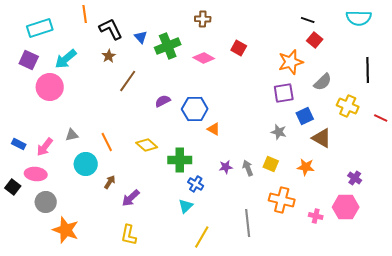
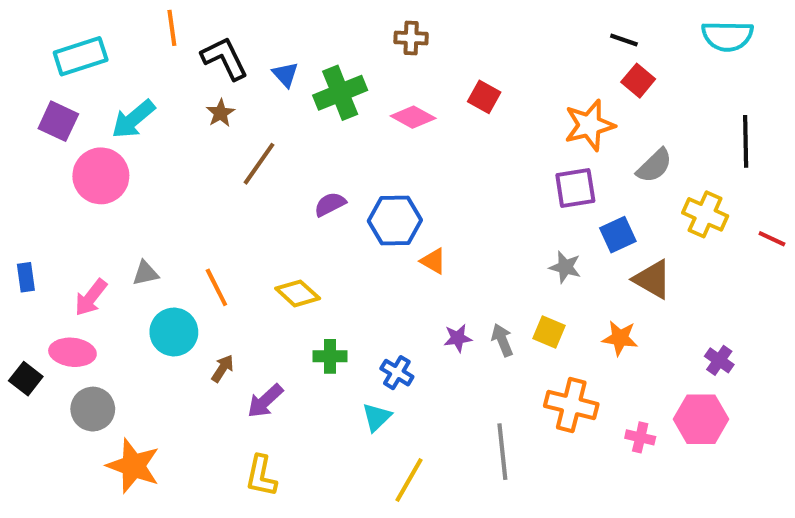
blue rectangle: (19, 144) -> (26, 277), moved, turned 56
green cross: (180, 160) -> (330, 356), moved, size x0.7

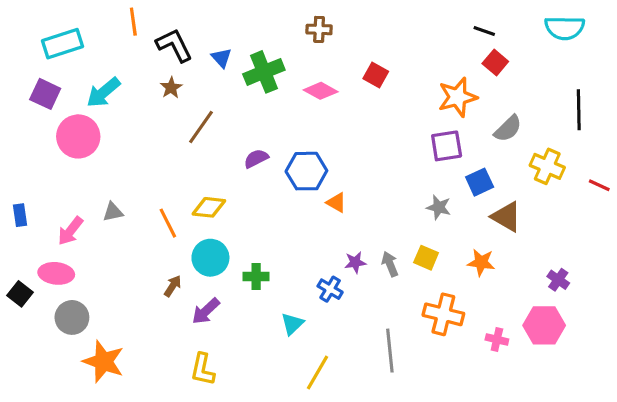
yellow diamond: (298, 293) -> (209, 207), moved, turned -36
cyan circle: (174, 332) -> (210, 258), moved
blue cross: (397, 373) -> (330, 289), moved

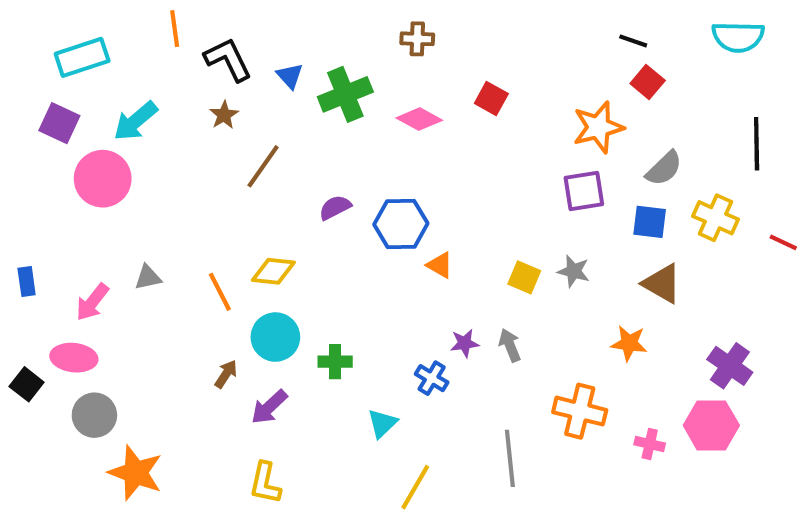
blue square: (480, 182) -> (650, 222), moved, turned 32
yellow square: (426, 258) -> (524, 277), moved
purple cross: (558, 280) -> (730, 366), size x1.5

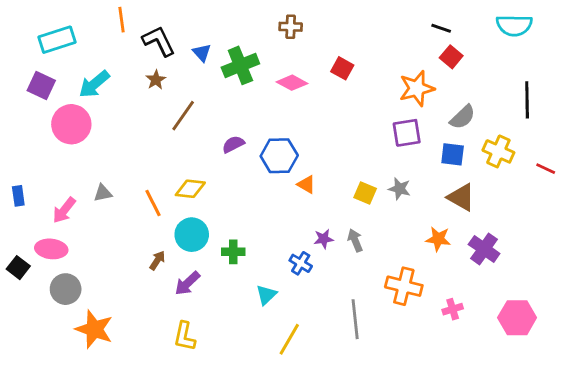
purple cross: (730, 366) -> (484, 249), moved
pink hexagon: (711, 425) -> (517, 318), moved
pink cross: (650, 444) -> (453, 309), turned -30

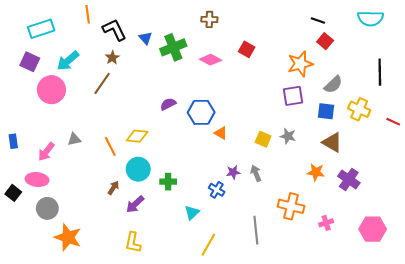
brown line: (183, 116) -> (102, 83), moved

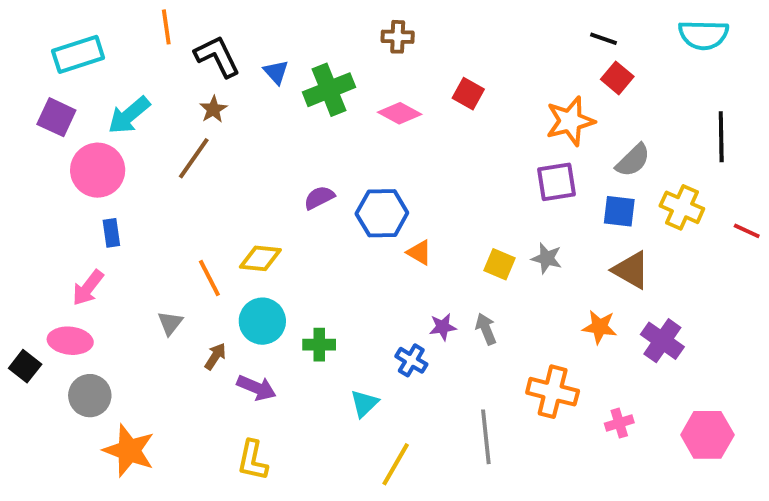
gray triangle: (74, 139) -> (170, 323), moved, turned -40
blue rectangle: (13, 141) -> (111, 233), moved
purple arrow: (135, 204) -> (256, 388), turned -114

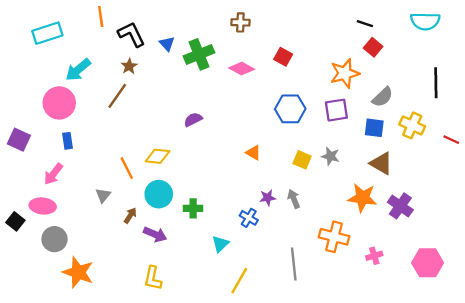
purple square: (56, 117) -> (19, 140), moved
blue hexagon: (382, 213) -> (290, 109), moved
orange star: (600, 327) -> (362, 198), size x1.4

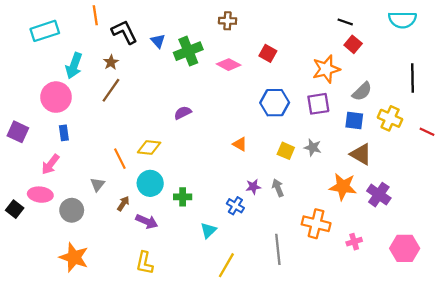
brown star: (129, 66) -> (111, 62), moved
cyan arrow: (78, 70) -> (74, 66), turned -30
gray circle: (54, 239) -> (72, 210), moved

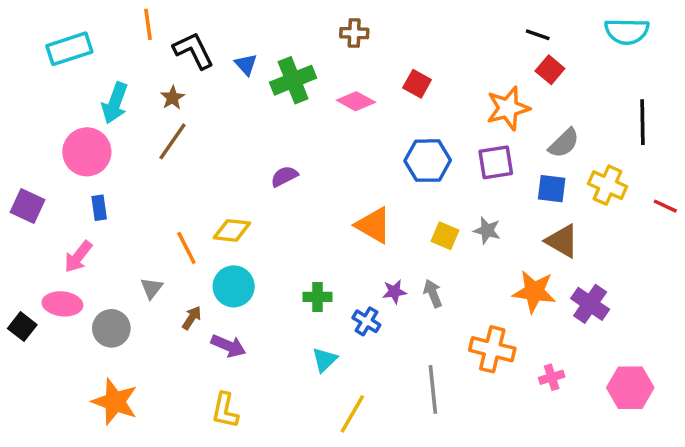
orange triangle: (240, 144) -> (373, 225), size x1.6
green cross: (183, 197) -> (318, 297), moved

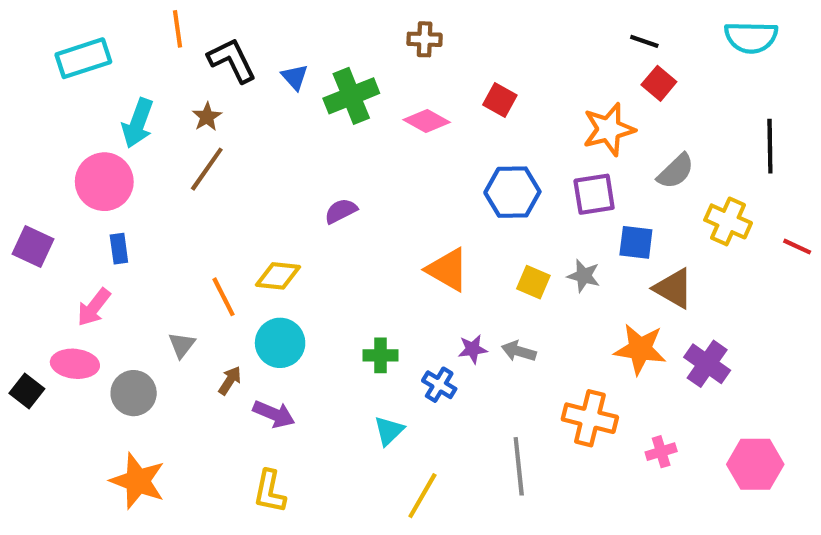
blue square: (552, 189) -> (636, 242), moved
gray arrow: (433, 293) -> (519, 351), turned -52

